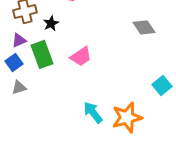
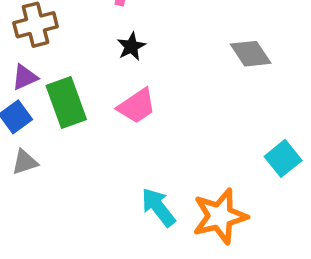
black star: (51, 23) -> (131, 46), moved

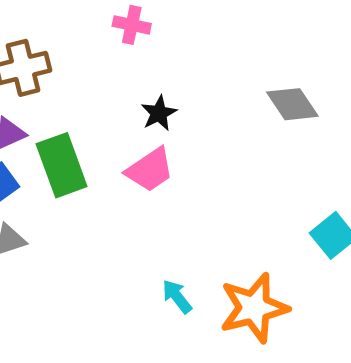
black star: (131, 46) -> (159, 113), moved
cyan arrow: (158, 207) -> (177, 297), size x0.7

